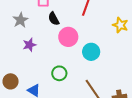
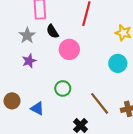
gray star: (20, 20) -> (27, 35), moved
cyan circle: (91, 52) -> (118, 63), moved

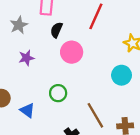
black semicircle: (52, 31) -> (56, 30), turned 48
gray star: (27, 35) -> (19, 25), moved

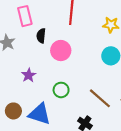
purple star: (26, 58) -> (29, 75), moved
blue triangle: (27, 110) -> (40, 114), size x1.6

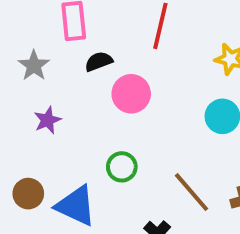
black semicircle: (41, 36) -> (99, 61), turned 56
purple star: (29, 75) -> (47, 120), moved

